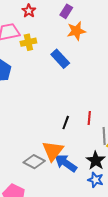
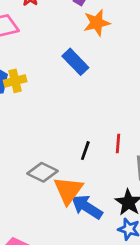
yellow cross: (28, 42) -> (15, 81), moved
gray diamond: (34, 162) -> (43, 172), moved

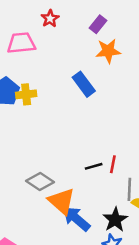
black line: (85, 151) -> (94, 166), moved, turned 48
orange triangle: (68, 190) -> (62, 201), turned -32

